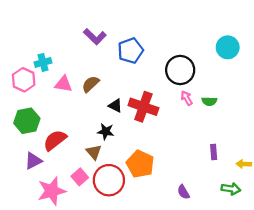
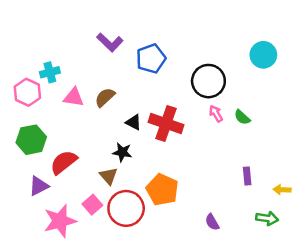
green semicircle: (209, 101) -> (242, 117), turned 40

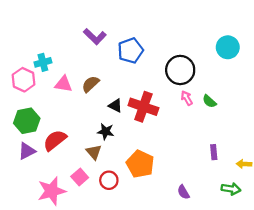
purple triangle: (39, 186) -> (27, 151), moved
red circle: (126, 208) -> (109, 180), size x0.6

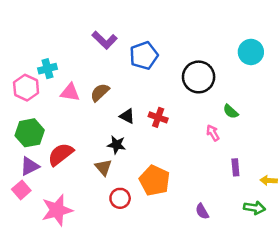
pink arrow: (187, 98) -> (213, 133), moved
red cross: (143, 107) -> (158, 117), size x0.6
pink square: (80, 177) -> (21, 190), moved

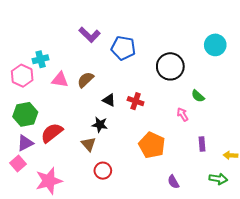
blue pentagon: (144, 56) -> (123, 48), turned 30
orange pentagon: (155, 180) -> (152, 145), moved

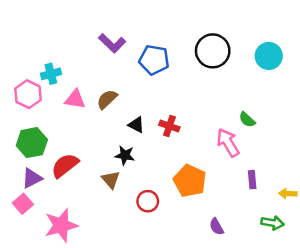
black circle: (170, 66) -> (213, 51), moved
pink arrow: (183, 114) -> (228, 143), size x1.6
red circle: (103, 171) -> (148, 201), moved

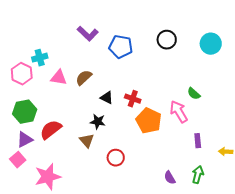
black circle: (213, 51) -> (167, 40), size x0.7
orange pentagon: (190, 181) -> (149, 121), moved
green arrow: (273, 223) -> (198, 175), moved, turned -84

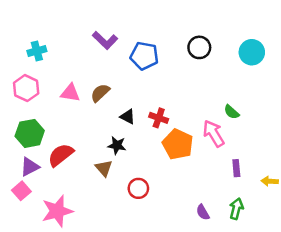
cyan cross: (40, 58) -> (37, 51), moved

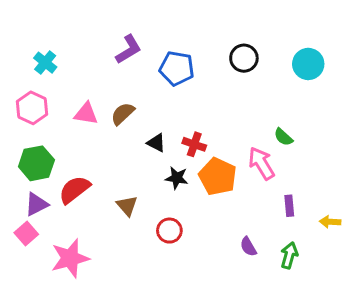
purple L-shape: (105, 40) -> (128, 49), turned -75
cyan cross: (37, 51) -> (45, 63), turned -36
black star: (117, 145) -> (177, 178), moved
purple semicircle: (203, 212) -> (248, 247), moved

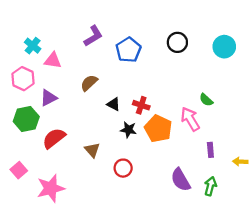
blue pentagon: (177, 68) -> (128, 50), turned 30
pink triangle: (86, 114) -> (53, 60), moved
purple triangle: (36, 204) -> (49, 98), moved
purple semicircle: (248, 247) -> (181, 180), size x1.6

